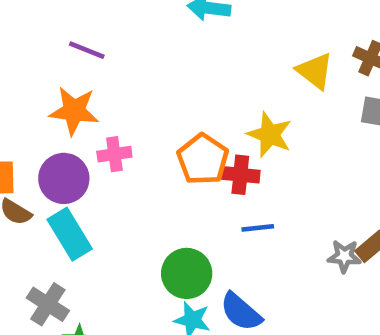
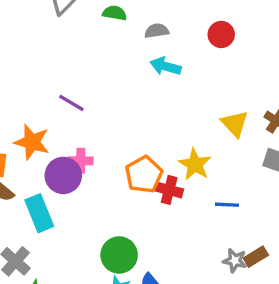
purple line: (87, 50) -> (71, 103), moved
orange star: (74, 111) -> (32, 142), moved
purple circle: (64, 178) -> (63, 175), moved
blue line: (258, 228) -> (227, 205), moved

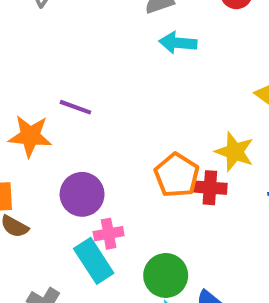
orange star: (32, 142) -> (30, 136), moved
pink cross: (81, 161) -> (109, 234), moved
cyan rectangle: (39, 213) -> (94, 261), moved

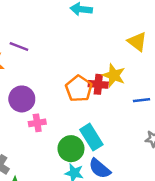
red cross: (210, 188) -> (98, 84), moved
cyan rectangle: (94, 261) -> (91, 137), moved

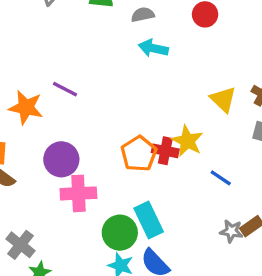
blue line: (141, 100) -> (221, 178), turned 35
pink cross: (37, 123) -> (78, 193), size x1.5

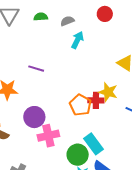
cyan arrow: (153, 48) -> (77, 40), turned 114
purple line: (65, 89) -> (36, 69), moved

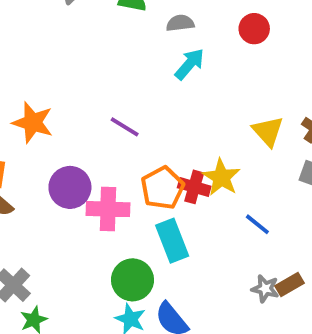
purple line: (36, 69) -> (125, 127), moved
pink cross: (48, 136) -> (108, 209), moved
cyan rectangle: (94, 144) -> (172, 241), moved

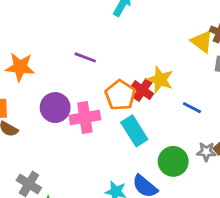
yellow triangle: (268, 131) -> (202, 42), moved
red cross: (194, 187) -> (142, 90), turned 30
green circle: (132, 280) -> (173, 161), moved

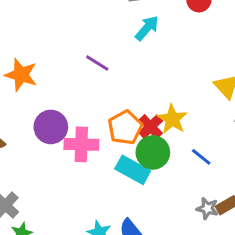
purple line: (85, 57) -> (97, 63), moved
cyan rectangle: (134, 131) -> (133, 170), turned -40
green circle: (173, 161) -> (153, 152), moved

